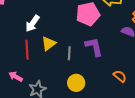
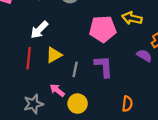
orange semicircle: (120, 76) -> (127, 104), turned 48
pink arrow: (16, 77) -> (57, 90), moved

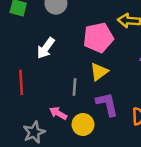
white arrow: (39, 30) -> (46, 48), moved
yellow triangle: (54, 55) -> (99, 72), moved
purple L-shape: (104, 66) -> (107, 104), moved

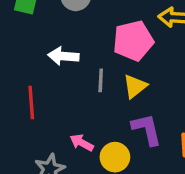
white arrow: (46, 48) -> (63, 56), turned 60
gray line: (75, 87) -> (101, 80), moved

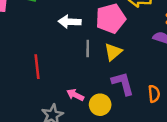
white arrow: (63, 56) -> (70, 22), moved

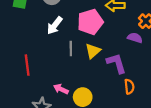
white arrow: (70, 22) -> (55, 25), turned -54
purple L-shape: (123, 83) -> (116, 63), moved

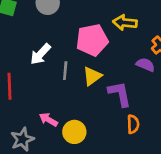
white arrow: (55, 25) -> (40, 54), moved

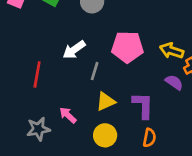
yellow arrow: (125, 23) -> (172, 51), moved
yellow triangle: (92, 76) -> (106, 101), moved
yellow circle: (74, 132) -> (105, 135), moved

